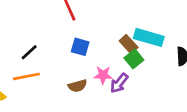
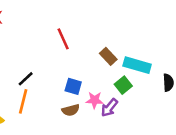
brown rectangle: (129, 44) -> (108, 56), moved
blue square: (80, 47) -> (73, 86), moved
orange line: (26, 76) -> (23, 101), turned -65

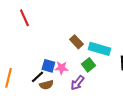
red line: (63, 39) -> (24, 18), moved
black line: (26, 79) -> (37, 77), moved
pink star: (94, 100) -> (61, 68), moved

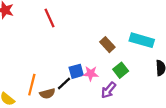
cyan rectangle: (99, 49) -> (142, 40), moved
blue square: (48, 66) -> (76, 71), turned -32
brown semicircle: (46, 85) -> (47, 93), moved

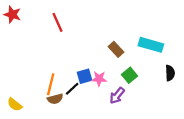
orange line: (32, 85) -> (51, 84), moved

